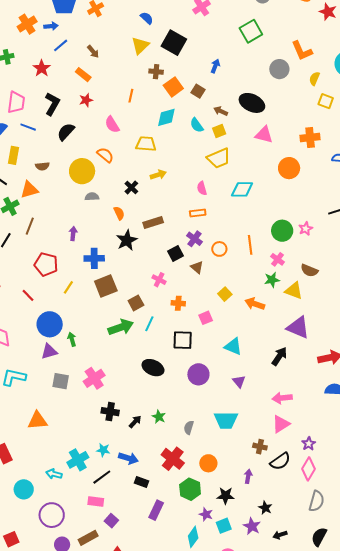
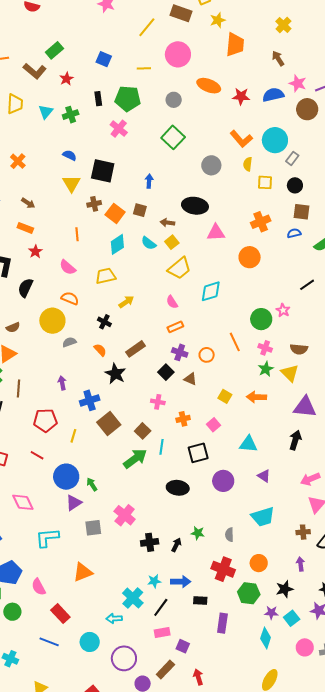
orange L-shape: (302, 51) -> (241, 139), moved
yellow triangle: (294, 291) -> (290, 373), turned 42

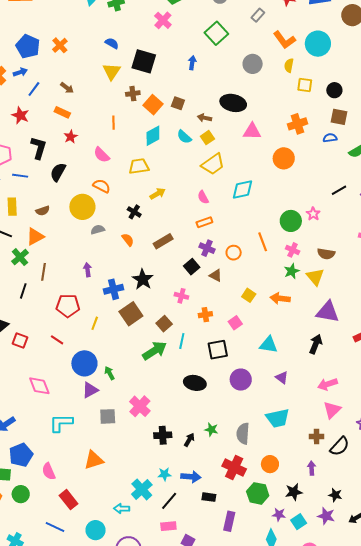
gray rectangle: (292, 158) -> (258, 15), moved
blue arrow: (149, 181) -> (192, 63), moved
black star: (115, 374) -> (143, 279), moved
gray semicircle: (229, 535) -> (243, 434), size x1.5

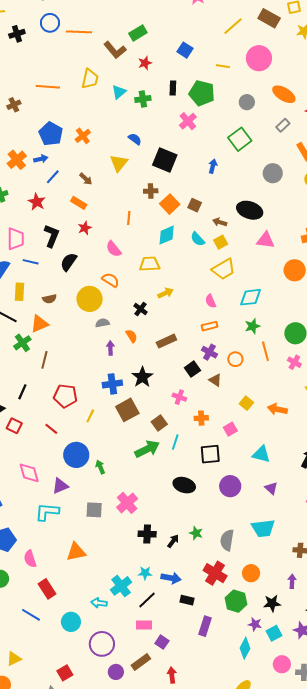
yellow triangle: (112, 71) -> (119, 163), moved
purple arrow: (88, 270) -> (110, 348), moved
green star: (292, 271) -> (252, 326), moved
black line: (23, 291) -> (22, 392), moved
purple triangle: (90, 390) -> (60, 486), moved

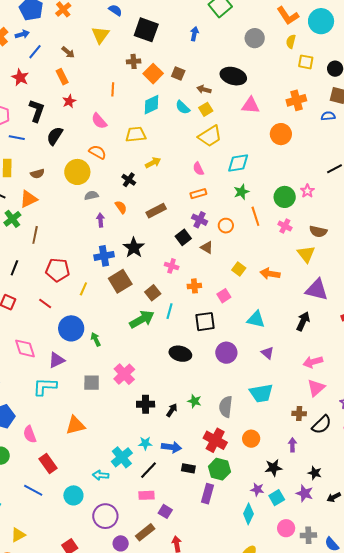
orange rectangle: (79, 203) -> (62, 77), turned 35
green hexagon: (236, 601) -> (219, 469), moved

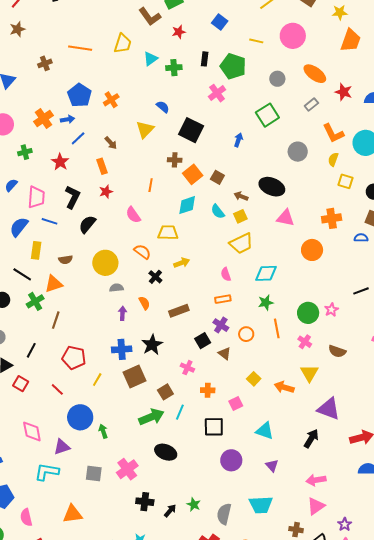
orange semicircle: (98, 152) -> (142, 252), moved
yellow triangle: (306, 254) -> (309, 373), moved
black ellipse: (180, 354) -> (166, 452), moved

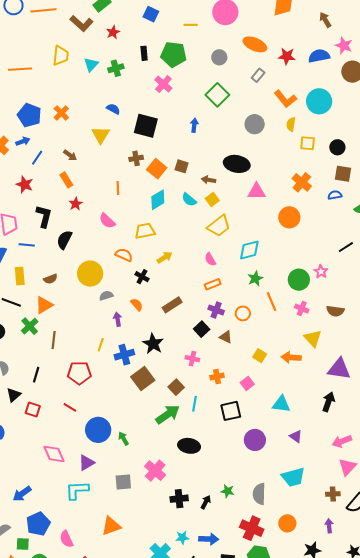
orange cross: (332, 218) -> (302, 182), turned -30
yellow line: (97, 380) -> (101, 345), moved

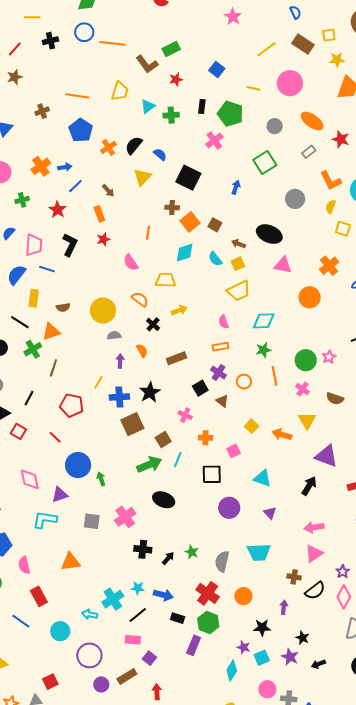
blue pentagon: (29, 115) -> (81, 130), moved
black semicircle: (64, 240) -> (134, 145), moved

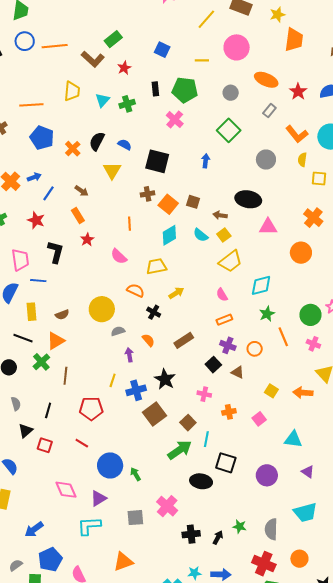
red star: (341, 139) -> (298, 92), turned 30
black square: (212, 474) -> (226, 463), moved, turned 30

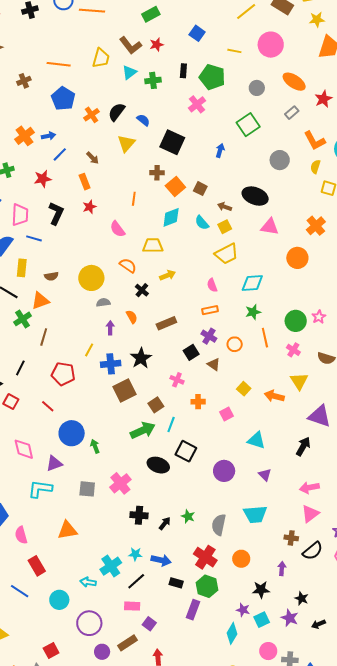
brown L-shape: (93, 59) -> (131, 45), moved
red star: (36, 220) -> (43, 179), turned 30

